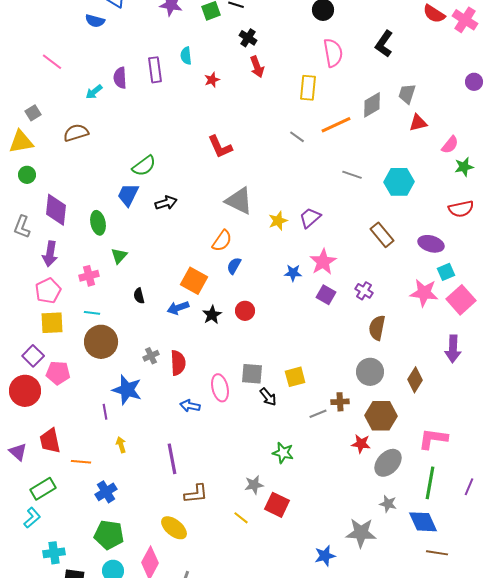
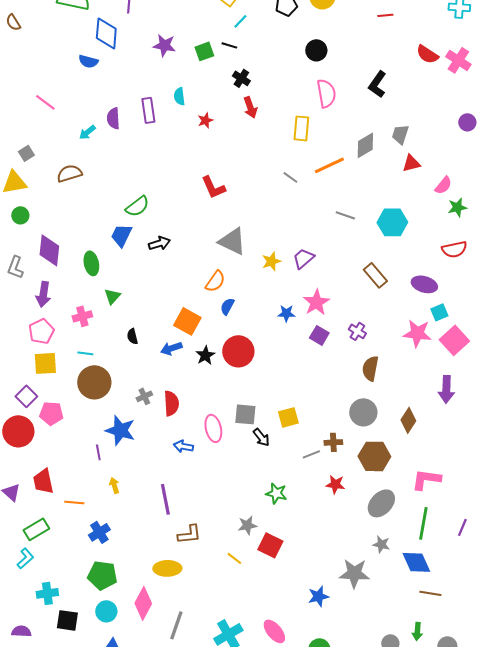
red circle: (245, 311) -> (238, 351), size x1.6
red star: (361, 444) -> (335, 484), moved
yellow ellipse: (174, 528) -> (167, 568), turned -40

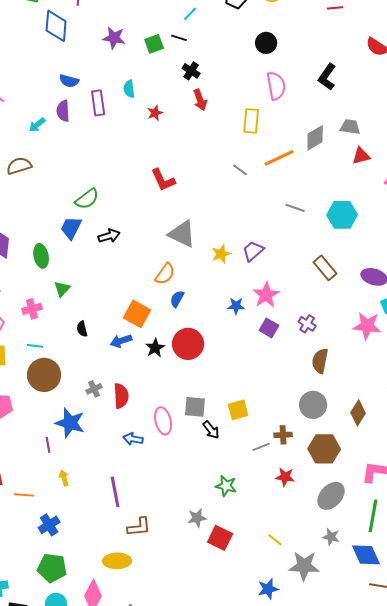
blue semicircle: (88, 61) -> (69, 81), moved
gray trapezoid: (400, 134) -> (350, 127), turned 80
yellow line: (234, 558) -> (275, 540), moved

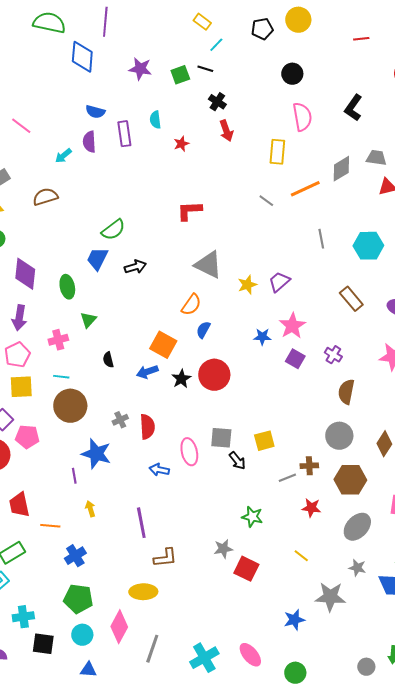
red L-shape: (163, 180) -> (189, 211), turned 112
gray line: (295, 208) -> (321, 239), turned 60
yellow line: (275, 540) -> (301, 556), moved

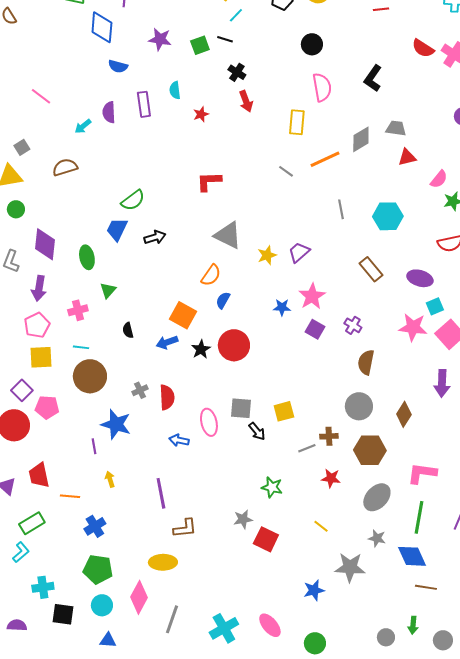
blue semicircle: (95, 112) -> (118, 66), moved

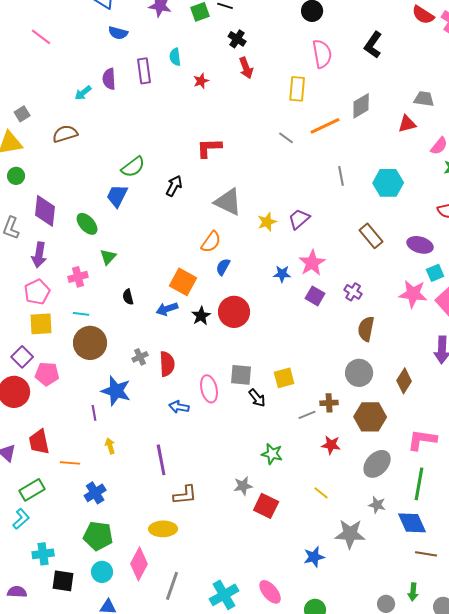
pink line: (41, 96) -> (41, 37), moved
gray trapezoid: (396, 128) -> (424, 99), moved
black arrow: (155, 237) -> (174, 186), moved, turned -45
green ellipse: (87, 257) -> (87, 224), turned -30

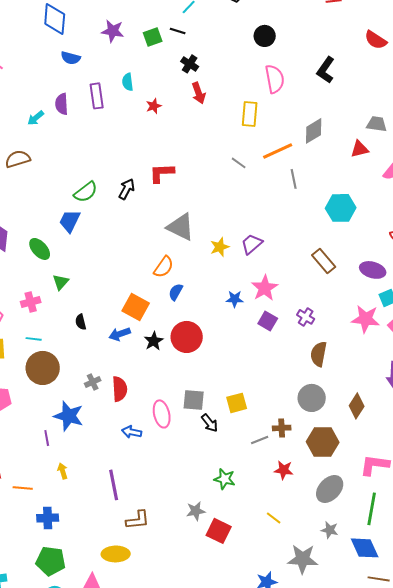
gray line: (341, 176) -> (294, 179), moved
black arrow: (174, 186) -> (127, 189), moved
blue cross: (95, 493) -> (48, 518), turned 30

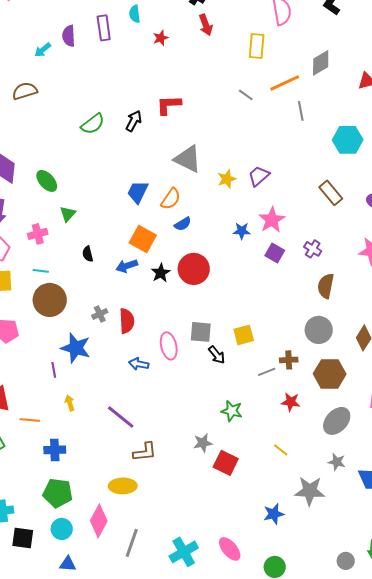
blue trapezoid: (70, 221) -> (138, 192), moved
blue semicircle: (176, 292) -> (183, 224), turned -150
purple line: (114, 485) -> (121, 417), turned -40

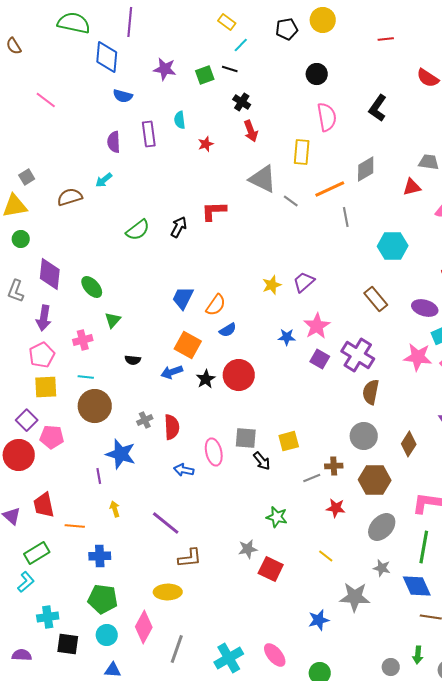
cyan arrow: (43, 50) -> (104, 180), moved
gray triangle: (188, 159) -> (263, 179), moved
purple cross: (313, 249) -> (358, 355), size x1.8
black semicircle: (88, 254) -> (133, 360), turned -70

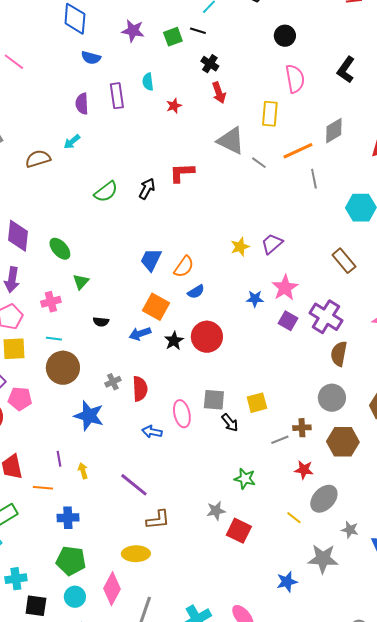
purple line: (99, 476) -> (59, 459), moved
gray ellipse: (382, 527) -> (324, 499), moved

